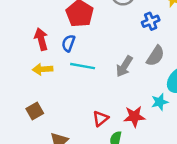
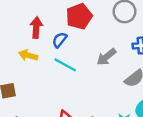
gray arrow: (124, 66) -> (106, 57), moved

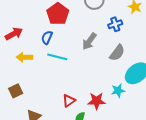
red arrow: (36, 28) -> (14, 34), moved, turned 72

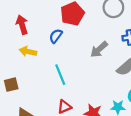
red arrow: (14, 34) -> (22, 25), turned -90
cyan line: (57, 57) -> (60, 75), moved, turned 42

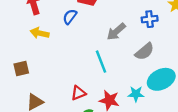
cyan line: (60, 75) -> (101, 62), moved

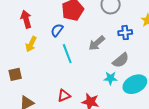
yellow arrow: (40, 33) -> (31, 44), turned -77
cyan line: (101, 62) -> (67, 54), moved
cyan star: (136, 94) -> (110, 78), moved

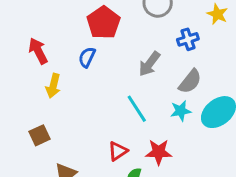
cyan line: (67, 54) -> (137, 109), moved

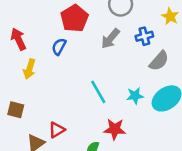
gray arrow: (149, 64) -> (110, 39), moved
gray semicircle: (190, 81) -> (159, 61), moved
brown square: (39, 135) -> (16, 110), turned 36
red triangle: (118, 151) -> (57, 130), moved

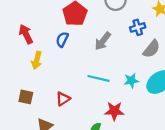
gray arrow: (110, 39) -> (103, 41), moved
cyan line: (98, 92) -> (99, 78), turned -45
red triangle: (57, 130) -> (63, 99), moved

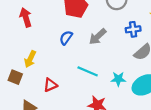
blue semicircle: (62, 39) -> (66, 38), moved
yellow arrow: (37, 60) -> (30, 59), moved

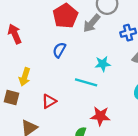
gray arrow: (98, 37) -> (92, 23), moved
cyan star: (118, 79) -> (103, 64), moved

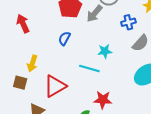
red triangle: (49, 101) -> (55, 86), size x1.6

